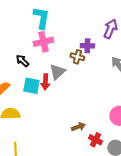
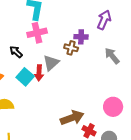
cyan square: (31, 86) -> (25, 77), turned 30
brown arrow: (78, 127) -> (72, 118), size x1.6

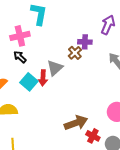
pink cross: (37, 33) -> (20, 36), moved
brown cross: (71, 48) -> (75, 53), turned 32

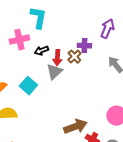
black arrow: (20, 57) -> (41, 51), moved, turned -64
red arrow: (43, 78) -> (57, 58), moved

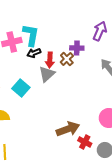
cyan L-shape: (38, 18) -> (31, 35), moved

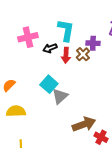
cyan L-shape: (31, 35) -> (66, 30), moved
gray triangle: (47, 74) -> (60, 96), moved
cyan square: (21, 88) -> (49, 84), moved

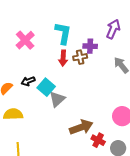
pink cross: (28, 37) -> (25, 40), turned -30
black arrow: (50, 48) -> (28, 81), moved
brown cross: (83, 54) -> (80, 57), turned 32

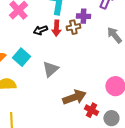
black arrow: (28, 81) -> (40, 30), moved
cyan square: (46, 87) -> (21, 57), moved

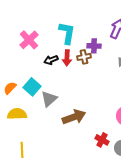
gray triangle: (50, 69) -> (49, 99), moved
brown arrow: (74, 97) -> (74, 117), moved

